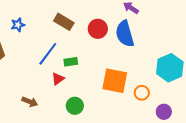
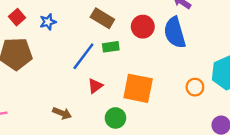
green rectangle: (71, 62) -> (111, 47), moved
orange square: (115, 81) -> (138, 88), moved
orange circle: (142, 93) -> (195, 87), moved

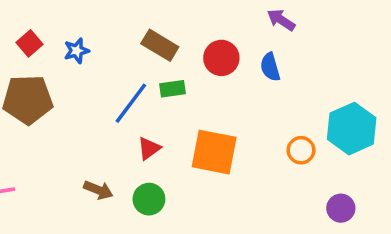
blue semicircle: (175, 33) -> (270, 67), size x0.6
green circle: (115, 118) -> (149, 199), moved

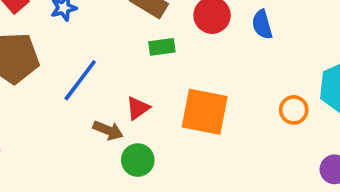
blue line: (131, 103) -> (80, 80), moved
brown arrow: (98, 190) -> (108, 130), moved

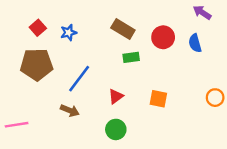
orange square: (205, 112) -> (158, 99), size x0.6
brown arrow: (108, 130) -> (70, 111), moved

